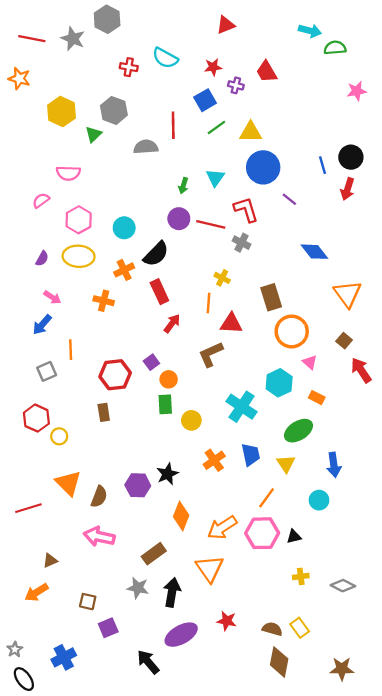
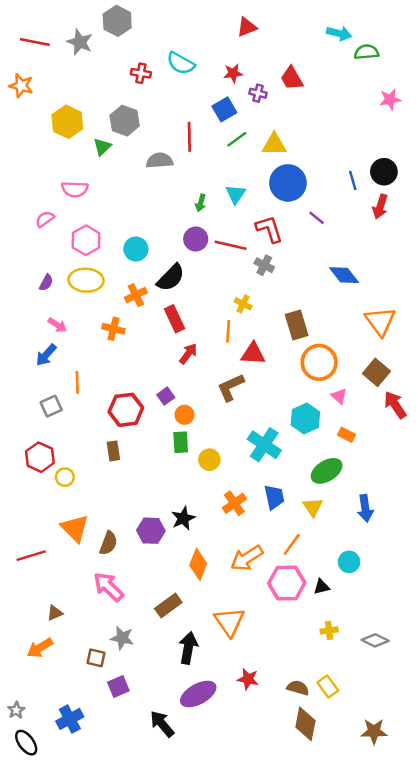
brown square: (344, 341) -> (376, 372), size x1.5
cyan circle: (319, 500) -> (349, 562), moved
orange arrow: (222, 527) -> (247, 558), moved
pink arrow: (99, 537) -> (108, 587), turned 32
gray star: (138, 588) -> (122, 638), moved

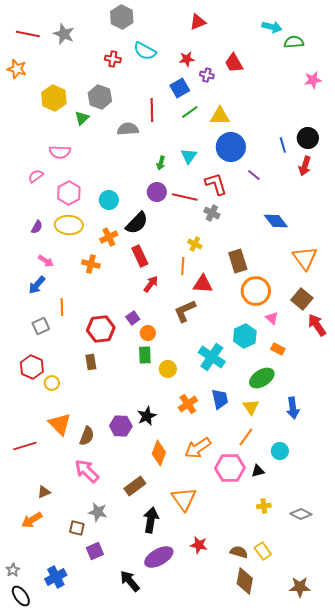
gray hexagon: (117, 21) -> (122, 17), moved
orange line: (292, 544) -> (246, 437), moved

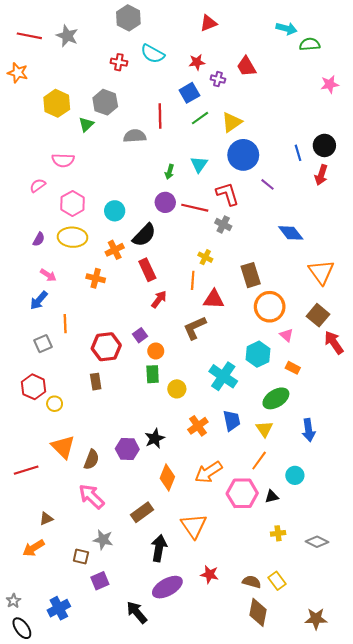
yellow triangle: (220, 116) -> (232, 122), turned -35

